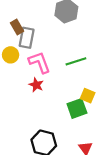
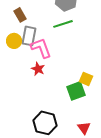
gray rectangle: (27, 38) -> (29, 36), moved
green line: (76, 61) -> (63, 24), moved

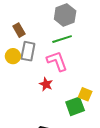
pink L-shape: (41, 48) -> (57, 61), moved
red star: (38, 69) -> (46, 84), moved

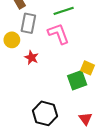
yellow circle: (13, 56) -> (12, 40), moved
red star: (46, 84) -> (32, 58), moved

